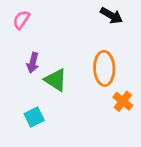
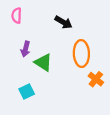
black arrow: (111, 15) -> (64, 22), moved
pink semicircle: (21, 20) -> (17, 16), turned -32

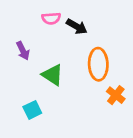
pink semicircle: (17, 16) -> (51, 18), moved, turned -96
purple arrow: (26, 49) -> (23, 51), moved, turned -40

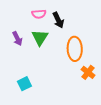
black arrow: (77, 26) -> (58, 20), turned 35
green triangle: (53, 75) -> (40, 38), moved, turned 30

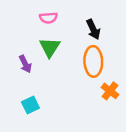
black arrow: (58, 20) -> (93, 29), moved
purple arrow: (17, 39) -> (25, 64), moved

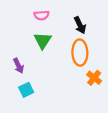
purple arrow: (25, 64) -> (18, 66), moved

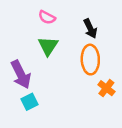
pink semicircle: (42, 15) -> (47, 17), turned 32
purple arrow: (18, 66) -> (21, 74), size x1.6

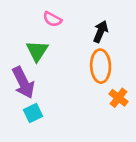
black arrow: (90, 29) -> (101, 32), turned -132
green triangle: (48, 46) -> (37, 51), moved

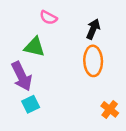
green triangle: (37, 51) -> (34, 47), turned -50
orange cross: (118, 98) -> (110, 109), moved

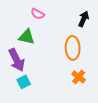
black arrow: (93, 29) -> (84, 19), moved
orange cross: (110, 109) -> (79, 77), moved

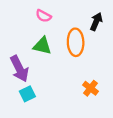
green triangle: (27, 37) -> (42, 46), moved
orange ellipse: (73, 48) -> (76, 42), moved

